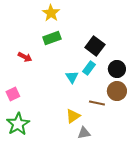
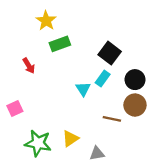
yellow star: (51, 13) -> (46, 21), moved
red arrow: (25, 57) -> (29, 66), turned 32
yellow triangle: (73, 116) -> (70, 139), moved
green star: (18, 124) -> (38, 143), moved, turned -30

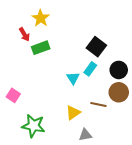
green rectangle: (60, 44) -> (41, 48), moved
red arrow: (29, 66) -> (24, 34), moved
pink square: (15, 108) -> (13, 95), turned -32
yellow triangle: (70, 139) -> (73, 113), moved

